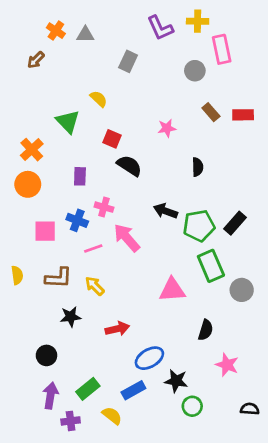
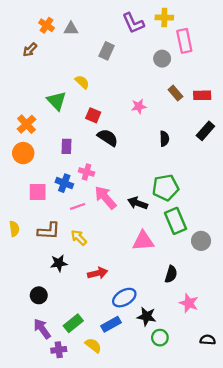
black arrow: (165, 211) -> (138, 203), moved
black rectangle: (235, 223) -> (205, 131), moved
purple arrow: (51, 396) -> (42, 329), turned -45

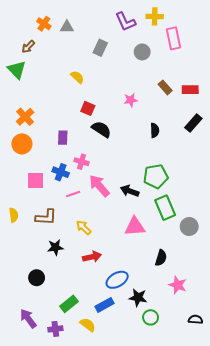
gray circle: (162, 59) -> (142, 52), moved
green triangle: (57, 101) -> (17, 70), moved
yellow arrow: (79, 238) -> (84, 228), moved
purple arrow: (42, 329) -> (28, 318), moved

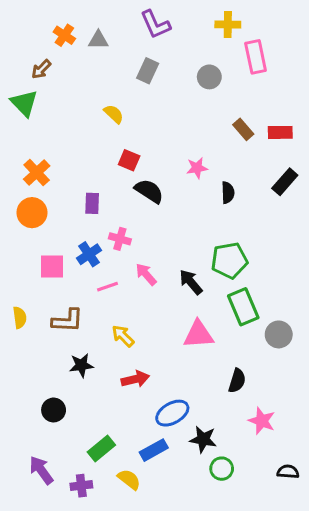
purple L-shape: (125, 22) -> (155, 25), moved
pink star: (131, 100) -> (197, 168), moved
blue cross: (61, 172) -> (89, 254), turned 35
pink arrow: (99, 186) -> (146, 274), size x0.7
black arrow: (130, 191) -> (191, 282), turned 30

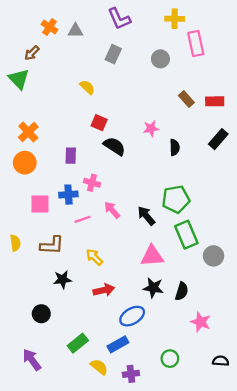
blue cross: (89, 254) -> (68, 195), turned 30
black star: (203, 439) -> (153, 288), moved
purple cross: (81, 486) -> (131, 374), moved

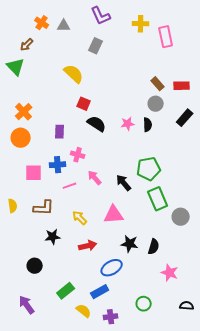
yellow cross: (175, 19) -> (141, 24), moved
gray circle: (160, 59) -> (156, 104), moved
yellow semicircle: (87, 87) -> (74, 74), size x1.5
pink star: (151, 128) -> (128, 124), moved
pink triangle: (152, 256) -> (114, 215), moved

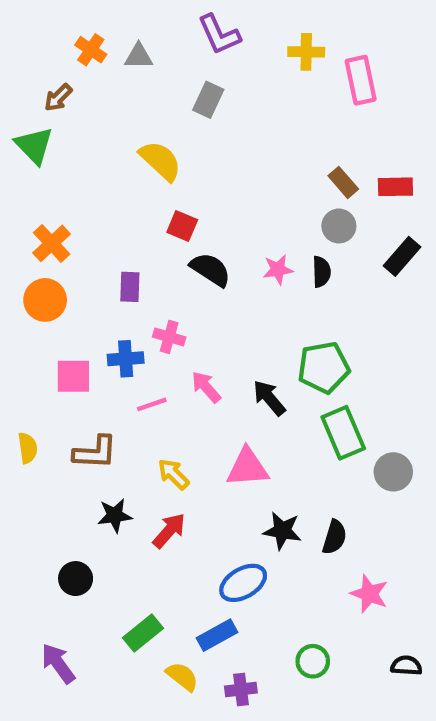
red arrow: (88, 246) -> (169, 531), moved, turned -36

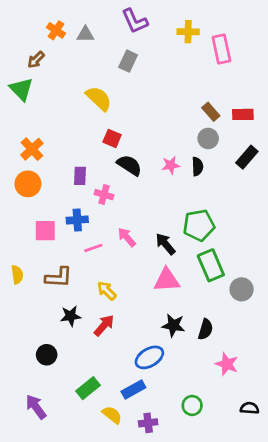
pink cross: (169, 337) -> (104, 195), moved
pink triangle: (247, 468) -> (167, 280), moved

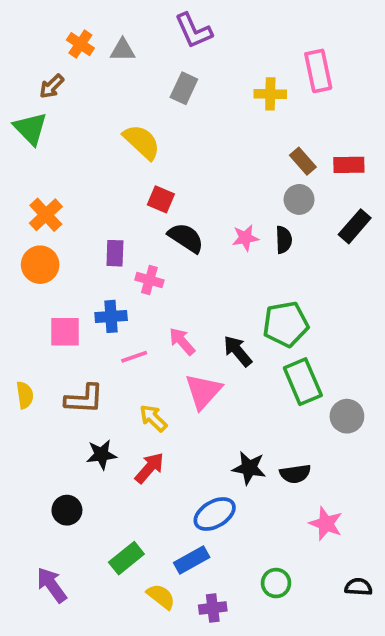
yellow cross: (188, 32) -> (270, 94), moved
pink triangle: (167, 280) -> (203, 391), moved, turned -44
black semicircle: (205, 329) -> (295, 474), turned 65

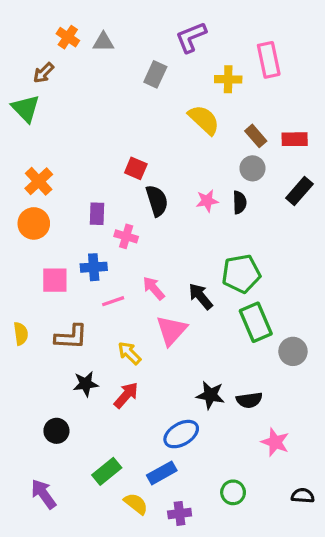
purple L-shape: (194, 31) -> (191, 37), moved, turned 92
yellow semicircle: (142, 142) -> (204, 120), moved
black semicircle: (186, 238) -> (157, 201), turned 40

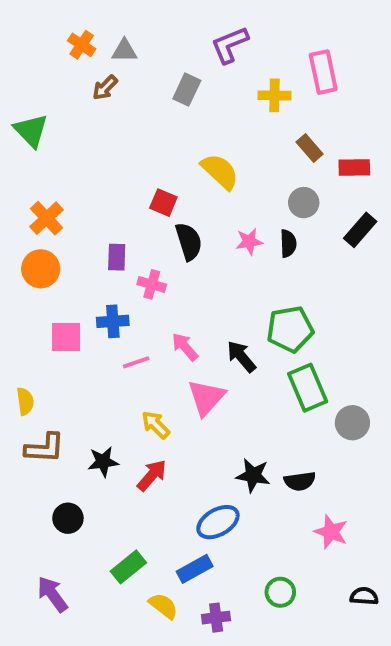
brown arrow: (43, 73) -> (105, 88), moved
yellow semicircle: (204, 120) -> (220, 171), moved
brown rectangle: (256, 136) -> (310, 148), moved
brown L-shape: (71, 337) -> (45, 448), moved

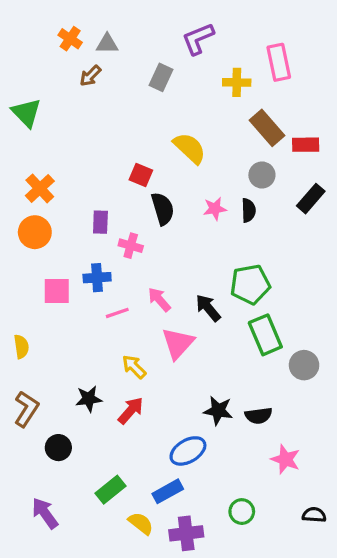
brown rectangle: (310, 148) -> (267, 128), size x1.5
brown L-shape: (45, 448) -> (26, 409), moved, turned -60
purple cross: (216, 618) -> (186, 533), size x1.4

